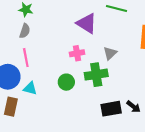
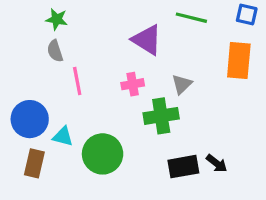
gray semicircle: (25, 31) -> (55, 51), turned 144
pink line: (26, 58) -> (77, 81), moved
green circle: (66, 82) -> (103, 154), moved, size x1.6

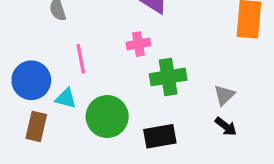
pink line: (77, 81) -> (81, 59), moved
gray triangle: (182, 84) -> (224, 95), moved
black rectangle: (183, 167) -> (160, 136), moved

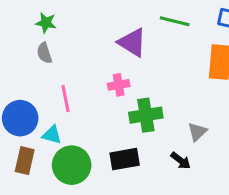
green circle: (107, 117) -> (72, 165), moved
black arrow: (226, 126) -> (181, 161), moved
black rectangle: (160, 136) -> (125, 159), moved

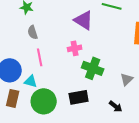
gray semicircle: (44, 53) -> (33, 32), moved
green cross: (146, 115) -> (93, 68), turned 30
black arrow: (181, 161) -> (116, 106), moved

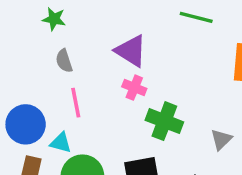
purple triangle: (84, 20) -> (131, 51), moved
pink cross: (75, 48) -> (134, 88), turned 32

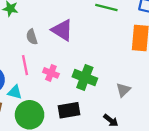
gray semicircle: (64, 61) -> (32, 37), moved
pink cross: (134, 88) -> (51, 73), moved

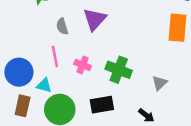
purple triangle: (62, 30) -> (95, 19), turned 40

